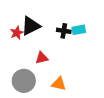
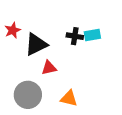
black triangle: (31, 26) -> (36, 44), moved
red star: (17, 33) -> (13, 30), moved

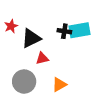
cyan rectangle: (92, 35) -> (79, 30), size x1.5
orange triangle: (69, 98) -> (59, 85), turned -42

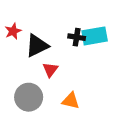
red triangle: (42, 58) -> (50, 70), turned -40
orange triangle: (59, 85) -> (71, 101), turned 42

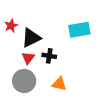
black cross: (77, 37) -> (49, 56), moved
red triangle: (50, 70) -> (28, 58), moved

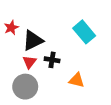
cyan rectangle: (79, 30) -> (84, 32), turned 60
orange triangle: (59, 84) -> (77, 80), moved

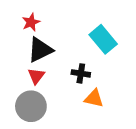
red star: (11, 28) -> (31, 22), moved
black cross: (52, 60) -> (81, 73), moved

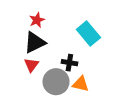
red star: (31, 22) -> (37, 20), moved
gray circle: (31, 106) -> (56, 82), moved

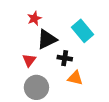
black triangle: (35, 42) -> (47, 39), moved
gray circle: (56, 82) -> (36, 87), moved

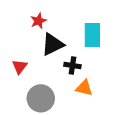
cyan rectangle: (82, 31) -> (92, 35), turned 40
red triangle: (29, 60) -> (20, 67), moved

